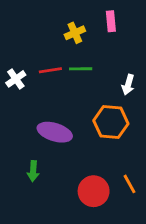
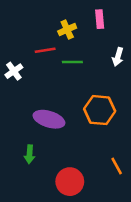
red line: (50, 70) -> (45, 50), moved
white arrow: (128, 85) -> (118, 57), moved
red circle: (94, 191) -> (70, 182), moved

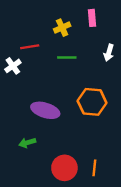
red line: (45, 50) -> (30, 47), moved
green arrow: (29, 154) -> (27, 143), turned 70
orange line: (117, 166) -> (94, 168), moved, turned 35

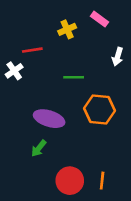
pink rectangle: (92, 18) -> (99, 19), turned -49
green line: (67, 58) -> (74, 77), moved
green arrow: (27, 143) -> (39, 148), moved, turned -35

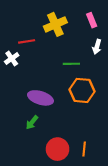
pink rectangle: (99, 19) -> (92, 20), moved, turned 32
yellow cross: (67, 29) -> (55, 24), size x1.5
green line: (74, 77) -> (71, 64), moved

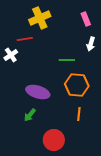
yellow cross: (55, 24) -> (40, 18), moved
orange line: (84, 149) -> (79, 114), moved

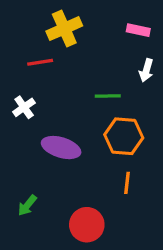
pink rectangle: (86, 19) -> (138, 30), turned -56
white cross: (11, 55) -> (24, 107), moved
green arrow: (30, 115) -> (27, 205), moved

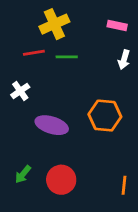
green line: (108, 96) -> (67, 57), moved
orange line: (127, 183) -> (124, 185), moved
red circle: (87, 225) -> (61, 180), moved

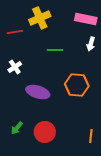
pink rectangle: (117, 25) -> (86, 19), size x1.5
red line: (34, 53) -> (15, 32), moved
green line: (67, 57) -> (55, 50), moved

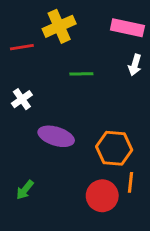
orange hexagon: (77, 85) -> (114, 148), moved
red circle: (45, 132) -> (102, 196), moved
orange line: (91, 136) -> (130, 182), moved

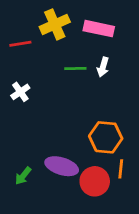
pink rectangle: (127, 28) -> (99, 29), moved
white arrow: (135, 65) -> (103, 67), moved
purple ellipse: (56, 136) -> (62, 166), moved

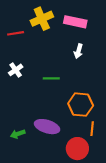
green line: (75, 68) -> (51, 78), moved
green arrow: (23, 176) -> (18, 134), turned 32
red circle: (95, 181) -> (77, 149), moved

